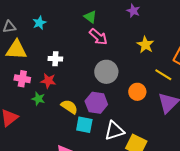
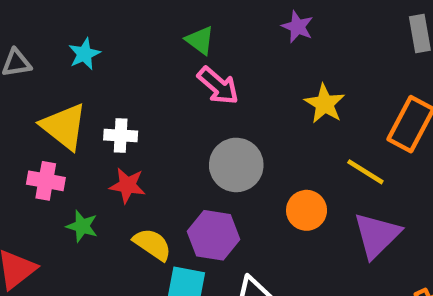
yellow triangle: (16, 50) -> (64, 126), moved, turned 35
red star: (48, 81) -> (127, 185), moved

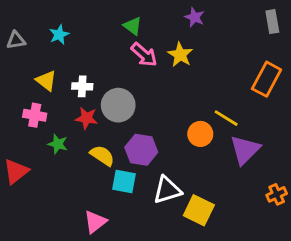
yellow star: (325, 104) -> (180, 55), moved
yellow triangle: (64, 126) -> (46, 81), size x0.7
gray circle: (236, 165) -> (118, 105), moved
yellow line: (365, 172) -> (226, 118), moved

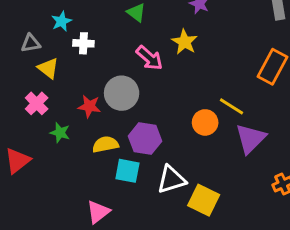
gray triangle: (16, 40) -> (31, 43), moved
pink arrow: (144, 55) -> (149, 58), moved
white cross: (82, 86) -> (83, 43), moved
pink cross: (35, 115) -> (37, 103), turned 35
yellow semicircle: (102, 156) -> (105, 144), turned -45

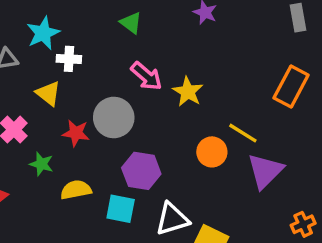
cyan star: (61, 21) -> (43, 33), size x1.4
yellow star: (185, 42) -> (188, 92), moved
yellow triangle: (48, 68) -> (48, 93), moved
yellow semicircle: (105, 144) -> (76, 190), moved

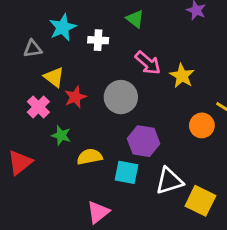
white cross: (69, 59) -> (98, 40), moved
yellow triangle: (48, 93) -> (54, 77), moved
red star: (76, 133) -> (75, 97), moved, turned -30

